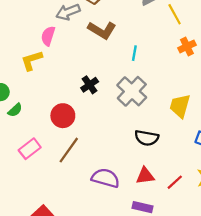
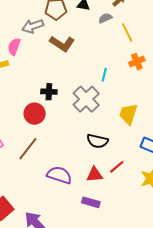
cyan line: (134, 53) -> (104, 75), moved
black cross: (90, 85) -> (49, 92), turned 35
red circle: (63, 116) -> (35, 114), moved
red line: (175, 182) -> (117, 167), moved

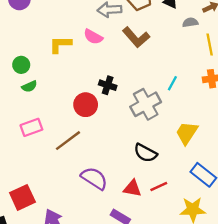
pink semicircle: (14, 47) -> (93, 37), moved, turned -96

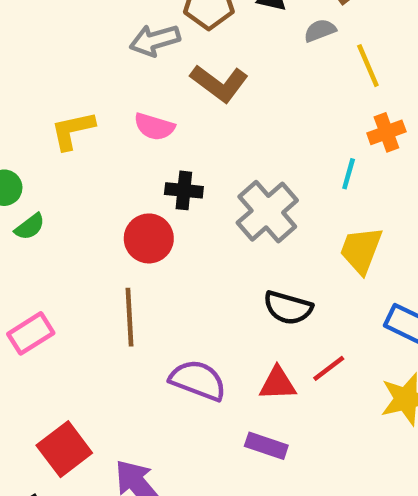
pink semicircle: (93, 37) -> (154, 127), moved
cyan line: (172, 83) -> (349, 174), moved
pink rectangle: (31, 127) -> (31, 333), moved
brown line: (68, 141) -> (130, 317), turned -44

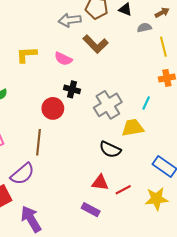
cyan line: (349, 174) -> (146, 103), moved
yellow trapezoid: (361, 250) -> (133, 128), moved, turned 50
red line: (329, 368) -> (123, 190), moved
purple semicircle: (198, 380) -> (22, 174), moved, turned 110

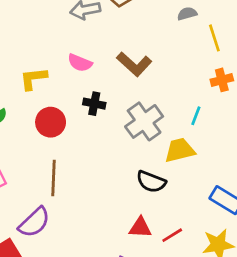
brown L-shape: (95, 44) -> (134, 64), moved
yellow L-shape: (26, 55) -> (33, 78), moved
red circle: (53, 108) -> (51, 122), moved

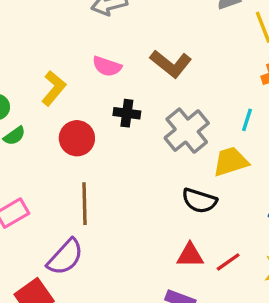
yellow L-shape: (33, 78) -> (54, 88), turned 140

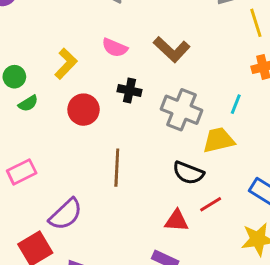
gray cross: (187, 131) -> (182, 110), turned -33
brown line: (84, 204) -> (117, 168), moved
red line: (228, 262) -> (211, 204), moved

